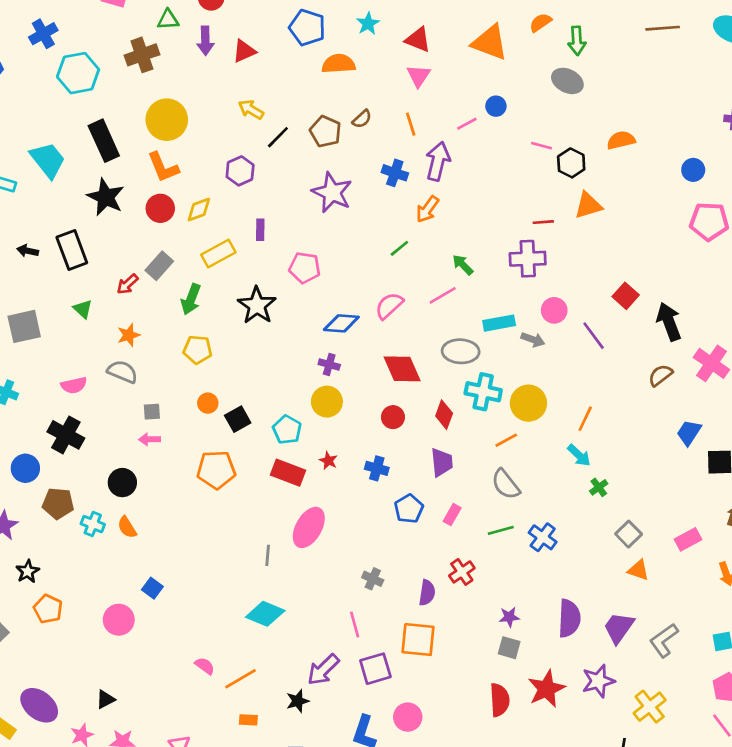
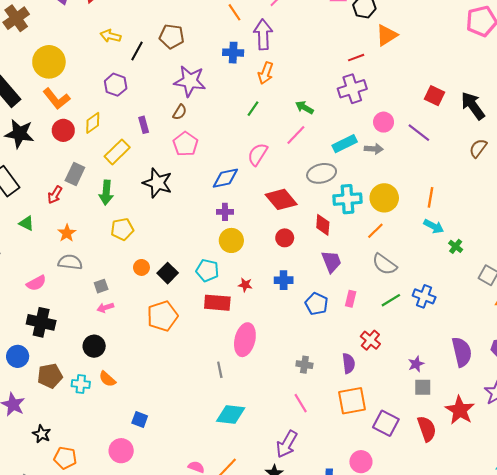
brown semicircle: (362, 119) -> (180, 112), moved
pink pentagon: (305, 268) -> (185, 144), turned -30
purple square: (375, 669) -> (386, 423), moved, turned -30

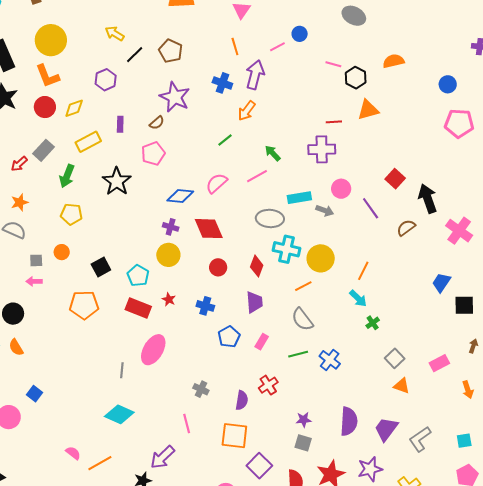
brown semicircle: (478, 148) -> (406, 228), moved
red diamond: (281, 199) -> (209, 229), moved
orange circle: (141, 267) -> (62, 252), moved

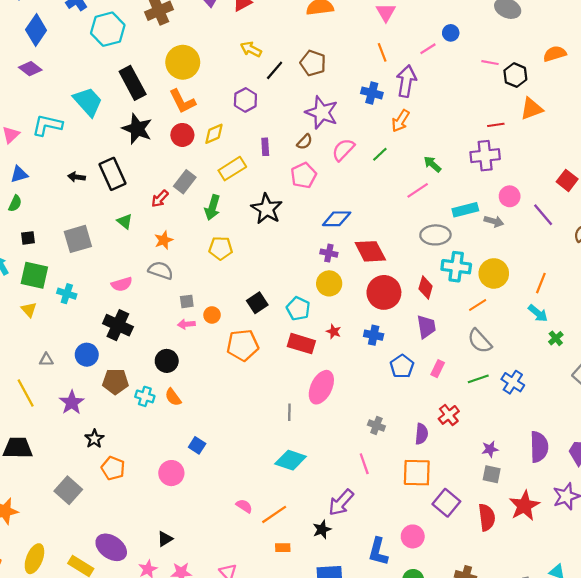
pink semicircle: (217, 183) -> (343, 150), moved
orange circle: (62, 252) -> (212, 315), moved
red circle: (218, 267) -> (384, 292), size x1.8

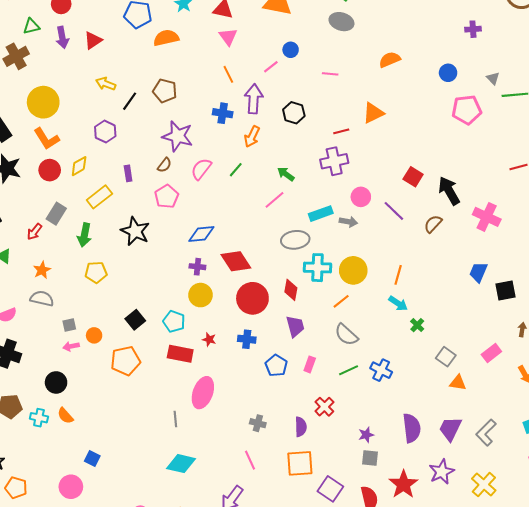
black hexagon: (515, 75) -> (294, 113), moved

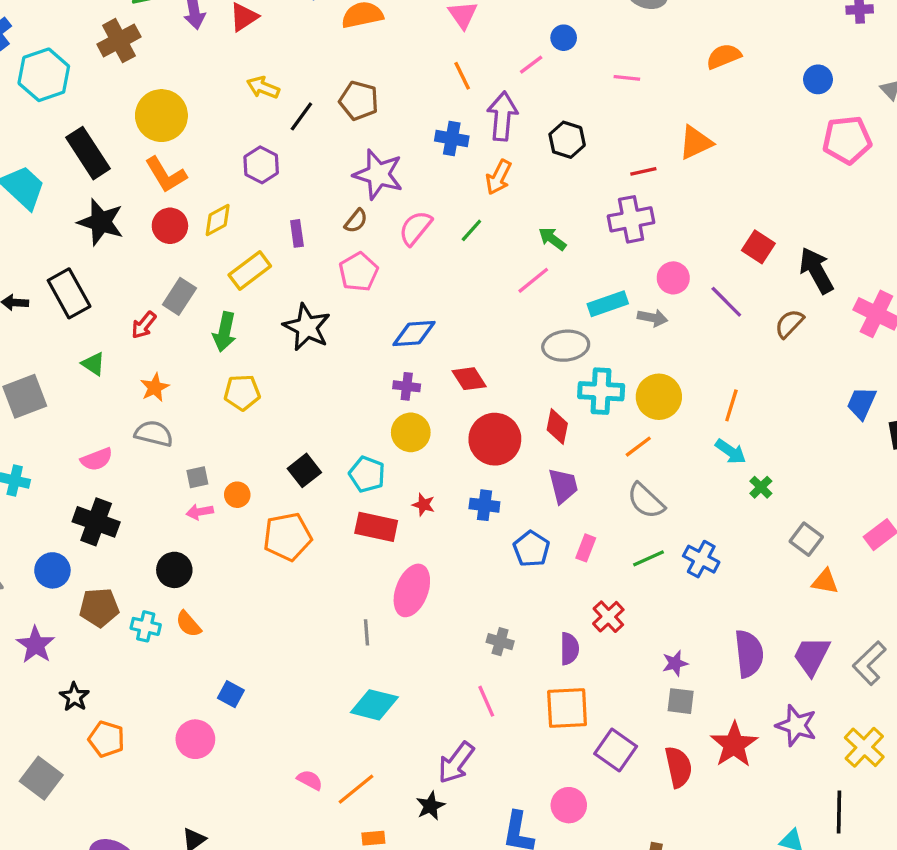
red diamond: (236, 261) -> (469, 379), size x0.7
purple star: (442, 472) -> (796, 725), turned -30

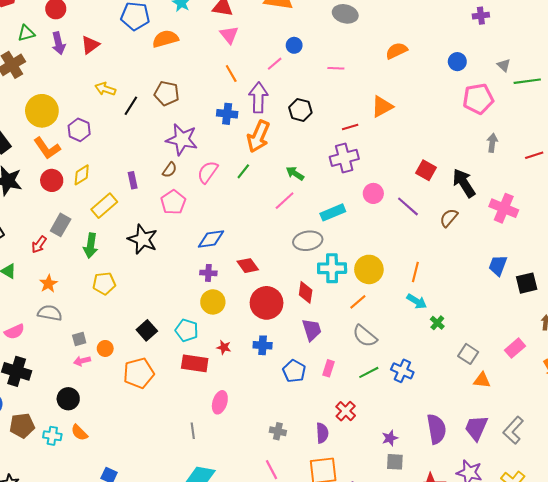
purple hexagon: (261, 165) -> (79, 130), moved
orange arrow: (499, 177) -> (258, 136), size x1.4
gray arrow: (653, 318) -> (492, 143), moved, turned -90
pink ellipse: (412, 590) -> (220, 402), size x0.7

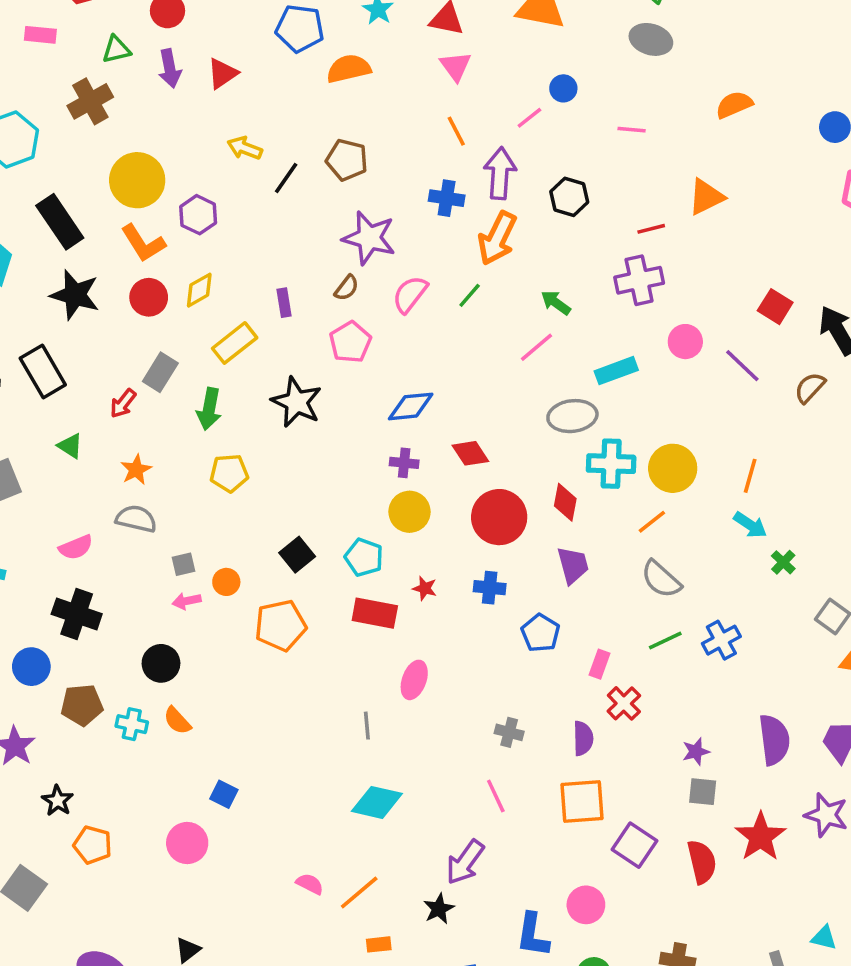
pink rectangle: (329, 368) -> (599, 664), moved
blue cross: (402, 371) -> (721, 640), turned 35

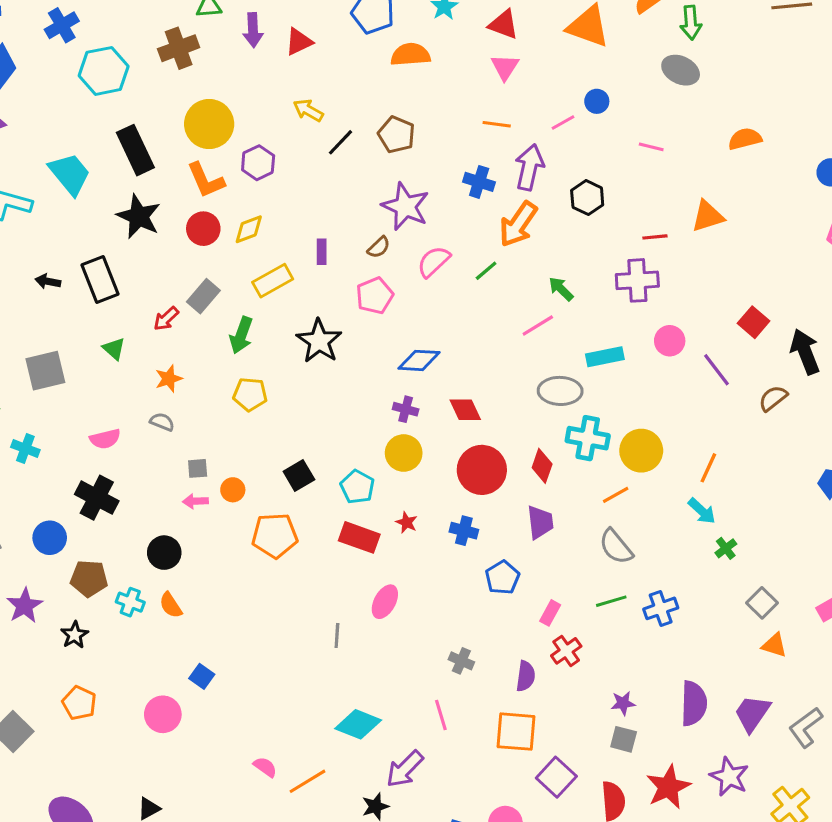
orange line: (456, 131) -> (497, 124), turned -64
gray semicircle: (136, 519) -> (162, 422), size x0.7
black star: (58, 801) -> (75, 635), moved
cyan diamond: (377, 802) -> (358, 724), moved

